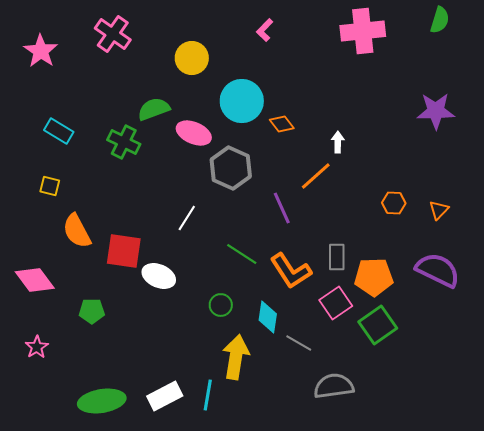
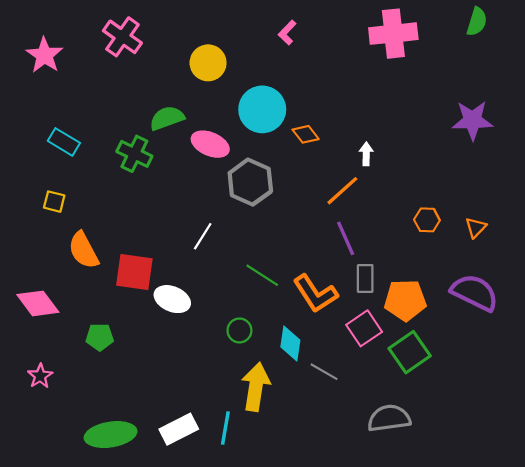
purple line: (282, 208) -> (346, 238), moved
gray semicircle: (334, 386) -> (389, 418), moved

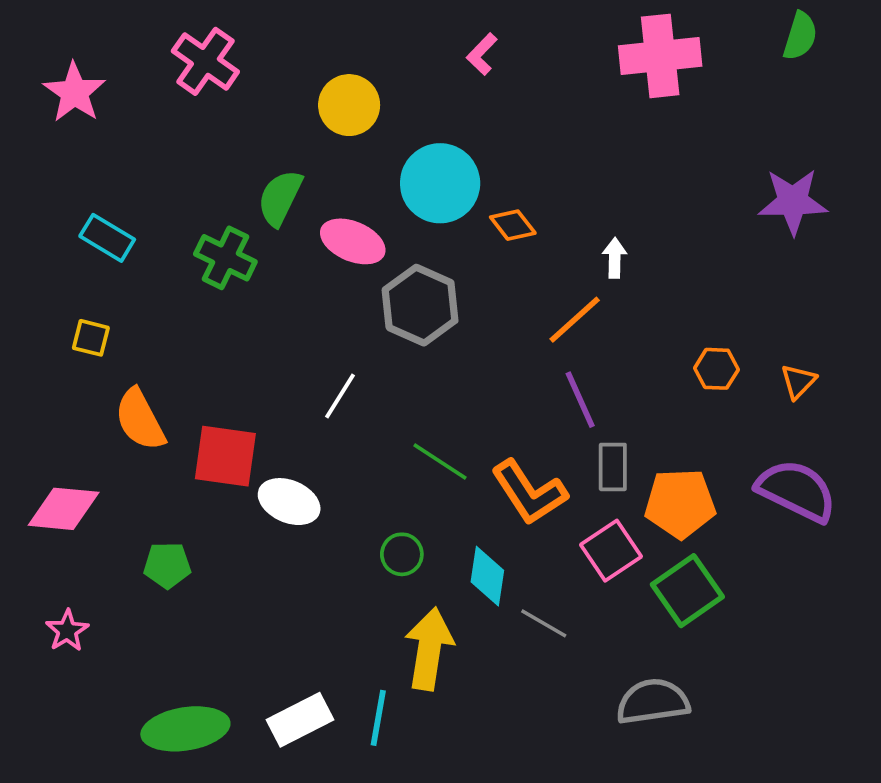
green semicircle: (167, 118) -> (280, 198), turned -44
pink diamond: (38, 303) -> (64, 509), turned -48

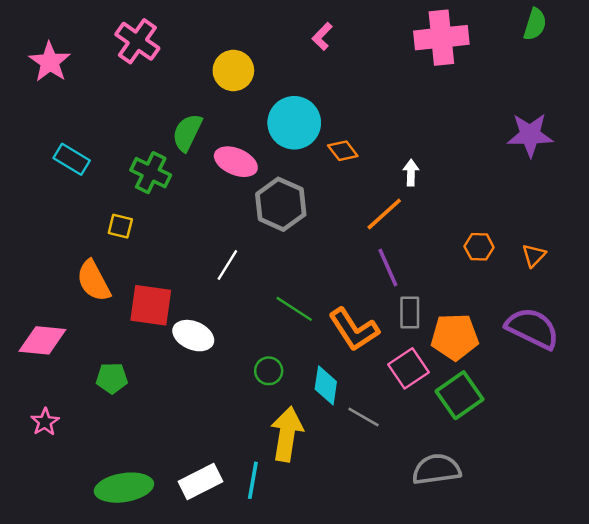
yellow square: (91, 338) -> (120, 226), moved

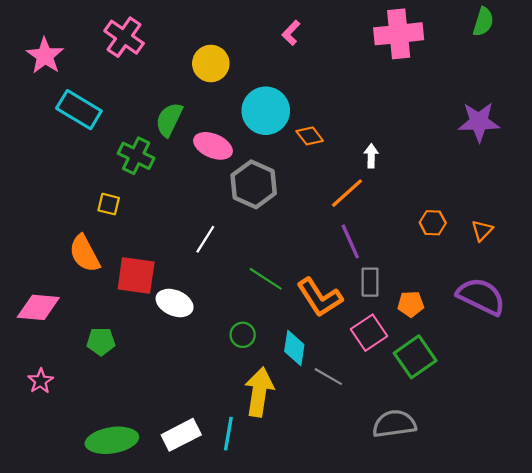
cyan rectangle: (72, 159) -> (79, 110), moved, size x1.4
orange pentagon: (455, 337) -> (411, 304), size x0.6

